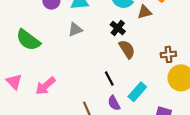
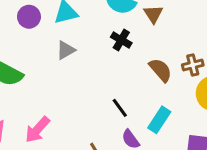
brown triangle: (145, 12) -> (153, 14), turned -40
brown semicircle: (127, 49) -> (160, 70), moved

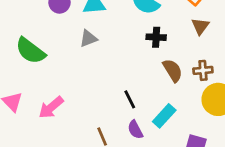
brown triangle: (153, 14) -> (200, 26), moved
black cross: (121, 40) -> (156, 37), moved, turned -36

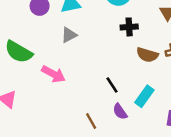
brown semicircle: (173, 70) -> (147, 55), turned 145
pink arrow: (51, 107) -> (53, 74), moved, turned -105

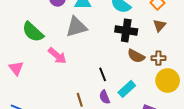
black cross: (129, 27) -> (126, 30), size x1.5
gray triangle: (69, 35) -> (76, 27), size x1.6

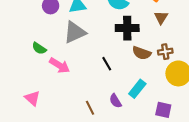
green semicircle: (33, 32) -> (39, 48), moved, size x0.6
pink triangle: (16, 68) -> (32, 98), moved
black line: (103, 74) -> (107, 64), moved

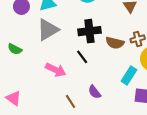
black cross: (127, 28) -> (89, 31), moved
pink arrow: (60, 65) -> (56, 70), moved
cyan rectangle: (137, 89) -> (129, 76), moved

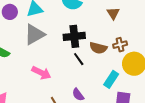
black line: (82, 57) -> (79, 59), moved

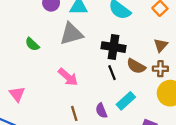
brown triangle: (113, 13) -> (161, 45), moved
cyan rectangle: (111, 79) -> (126, 101), moved

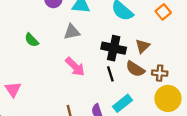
gray triangle: (71, 34) -> (72, 32), size x0.7
brown triangle: (161, 45) -> (143, 46), moved
pink arrow: (68, 77) -> (75, 67), moved

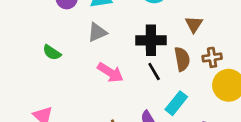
brown triangle: (143, 46) -> (194, 24), moved
brown semicircle: (135, 69) -> (182, 59), turned -120

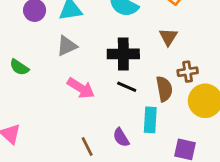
brown semicircle: (182, 59) -> (164, 89), moved
black line: (154, 72) -> (127, 87), turned -36
cyan rectangle: (176, 103) -> (150, 120), turned -35

